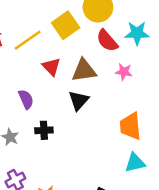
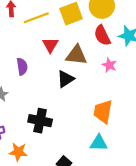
black cross: (44, 130) -> (40, 121), moved, size x1.5

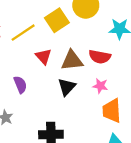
red semicircle: (102, 35) -> (100, 57), moved, turned -40
pink star: (109, 65) -> (100, 86), moved

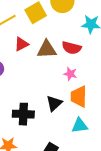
red triangle: (43, 56) -> (21, 44), turned 42
black triangle: (67, 87) -> (54, 103), moved

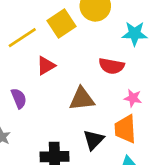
brown triangle: (47, 49) -> (82, 99), moved
pink star: (70, 74) -> (133, 98), moved

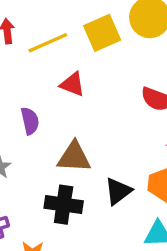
red triangle: (46, 66) -> (72, 84), turned 42
brown triangle: (82, 99) -> (74, 157), moved

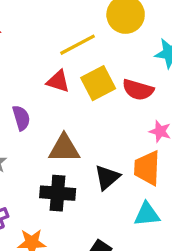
yellow square: (102, 33) -> (98, 83), moved
yellow line: (48, 43) -> (77, 45), moved

